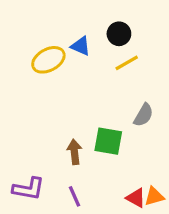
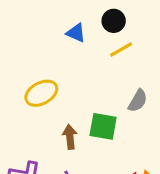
yellow ellipse: (48, 60) -> (41, 93), moved

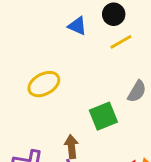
green square: (103, 126) -> (103, 116), turned -32
brown arrow: (70, 137) -> (71, 147), moved

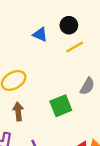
brown arrow: (71, 147) -> (18, 112), moved

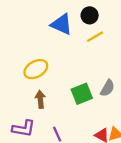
blue triangle: (40, 34) -> (62, 24), size x1.5
gray semicircle: (87, 86) -> (107, 88), moved

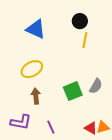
blue triangle: (62, 24) -> (36, 29), moved
yellow line: (95, 37) -> (85, 40), turned -49

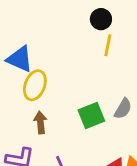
blue triangle: (36, 29) -> (20, 59), moved
yellow ellipse: (32, 69) -> (35, 85), turned -40

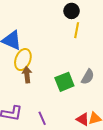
brown arrow: (40, 122) -> (27, 75), moved

